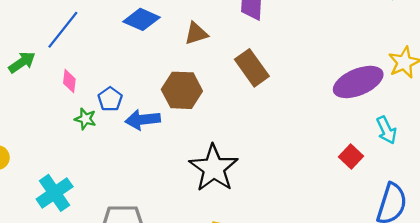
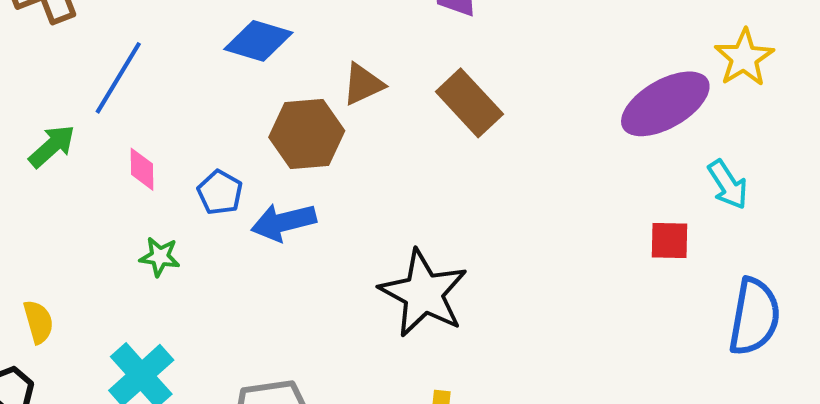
brown triangle: (196, 33) -> (363, 84), moved
brown hexagon: (182, 90) -> (307, 134), moved
green star: (85, 119) -> (160, 257), moved
red square: (351, 156) -> (669, 240), turned -35

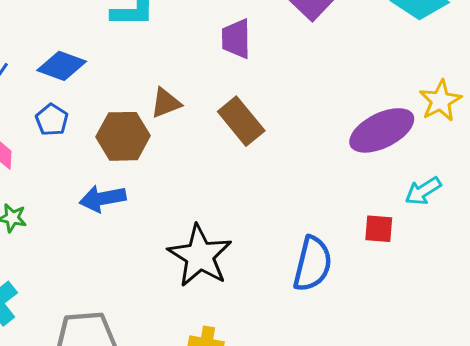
blue diamond: (258, 41) -> (62, 66), moved
cyan arrow: (728, 185) -> (423, 191), turned 87
blue pentagon: (220, 192) -> (52, 120), moved
blue semicircle: (754, 317) -> (313, 264), moved

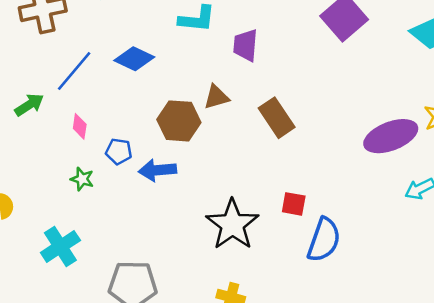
purple trapezoid: (236, 39) -> (245, 45), moved
blue pentagon: (52, 120) -> (119, 151), moved, turned -30
red square: (379, 229) -> (294, 204), moved

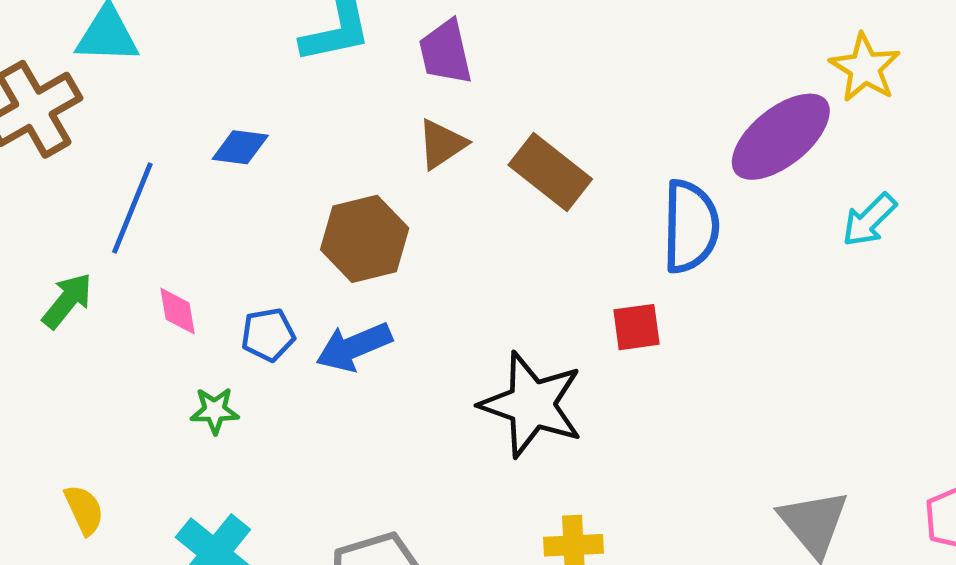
blue diamond: (134, 59) -> (240, 147), size x0.7
brown triangle: (216, 97) -> (442, 144), moved
blue semicircle: (324, 240) -> (690, 226), moved

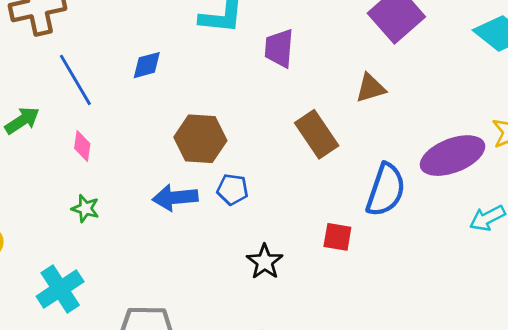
brown triangle: (442, 144) -> (371, 88), moved
blue diamond: (240, 147) -> (147, 65), turned -40
blue line: (132, 208) -> (75, 80), turned -70
blue pentagon: (268, 335) -> (233, 189), moved
black star: (532, 405) -> (265, 262), size x0.6

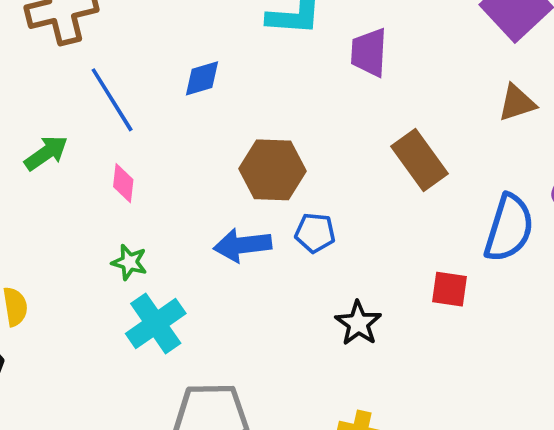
brown triangle: (371, 88) -> (517, 103), moved
cyan cross: (60, 289) -> (156, 323), moved

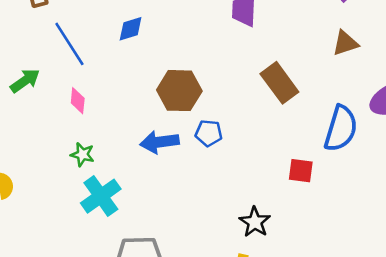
black star: (358, 323) -> (255, 222), moved

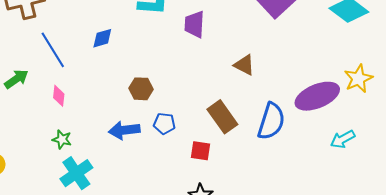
brown triangle: (345, 43) -> (244, 65), moved, turned 45
brown rectangle: (279, 83) -> (222, 117), moved
brown hexagon: (179, 91) -> (141, 89), size x0.7
red square: (301, 171) -> (201, 151), moved

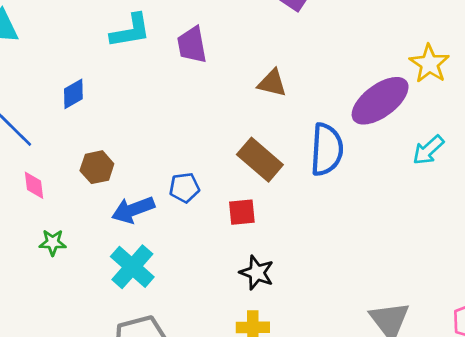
brown hexagon: (141, 89) -> (97, 167), moved
cyan cross: (76, 173) -> (132, 267), moved

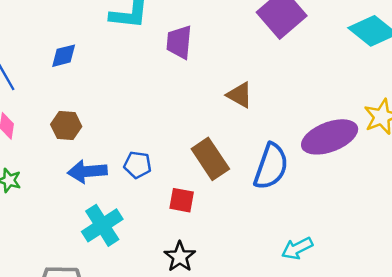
cyan arrow: (428, 150) -> (297, 248), moved
cyan cross: (132, 267) -> (102, 225), moved

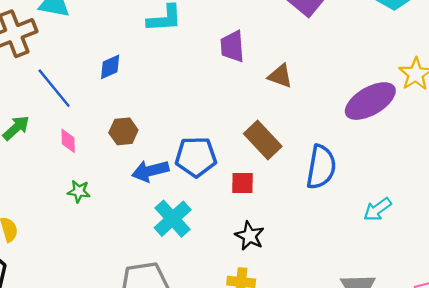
purple trapezoid: (179, 42) -> (232, 46), moved
blue pentagon: (137, 165) -> (196, 157), size x1.6
blue semicircle: (271, 166) -> (321, 167), moved
cyan arrow: (297, 248) -> (377, 209), moved

